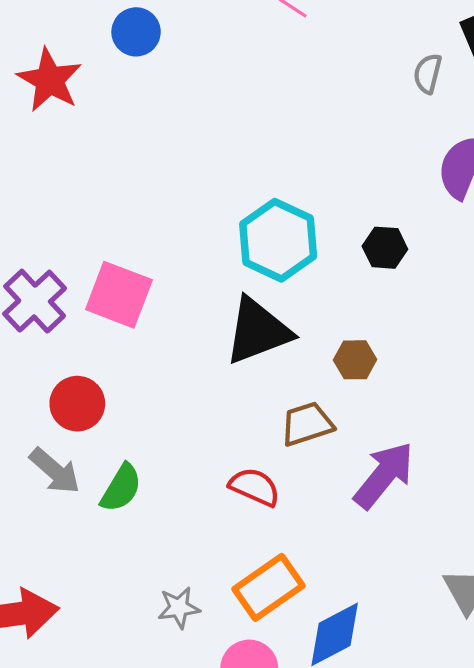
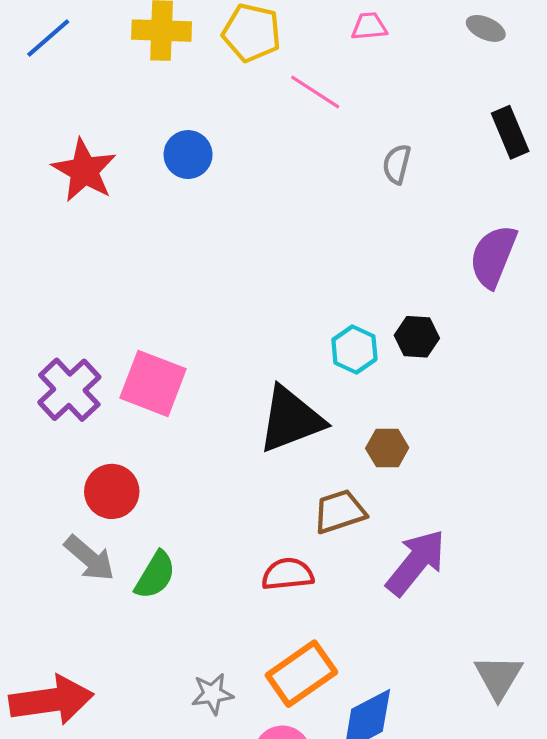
blue circle: (136, 32) -> (188, 155), moved
gray semicircle: (428, 74) -> (397, 164), moved
cyan hexagon: (278, 240) -> (354, 349), moved, size x0.6
red semicircle: (255, 487) -> (288, 574), turned -30

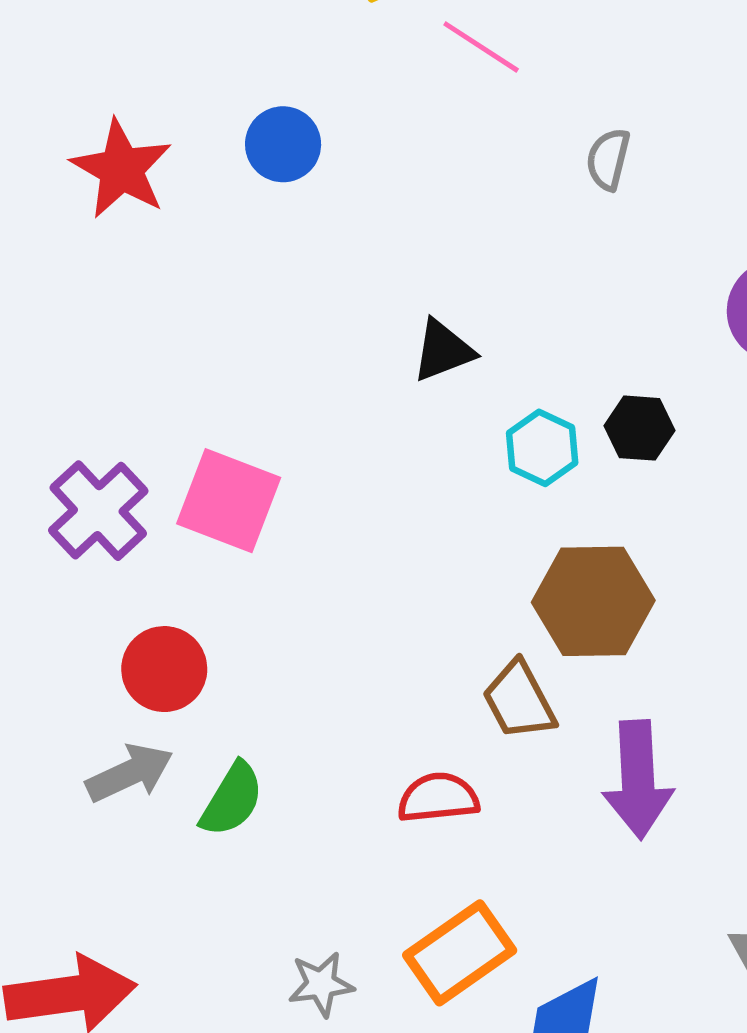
black triangle: (291, 419) -> (443, 351), moved, size x0.6
brown hexagon: (387, 448) -> (593, 601), size x1.8
brown trapezoid: (340, 512) -> (519, 700), turned -100
gray arrow: (90, 558) -> (130, 773), turned -66
purple arrow: (416, 562) -> (638, 780), turned 138

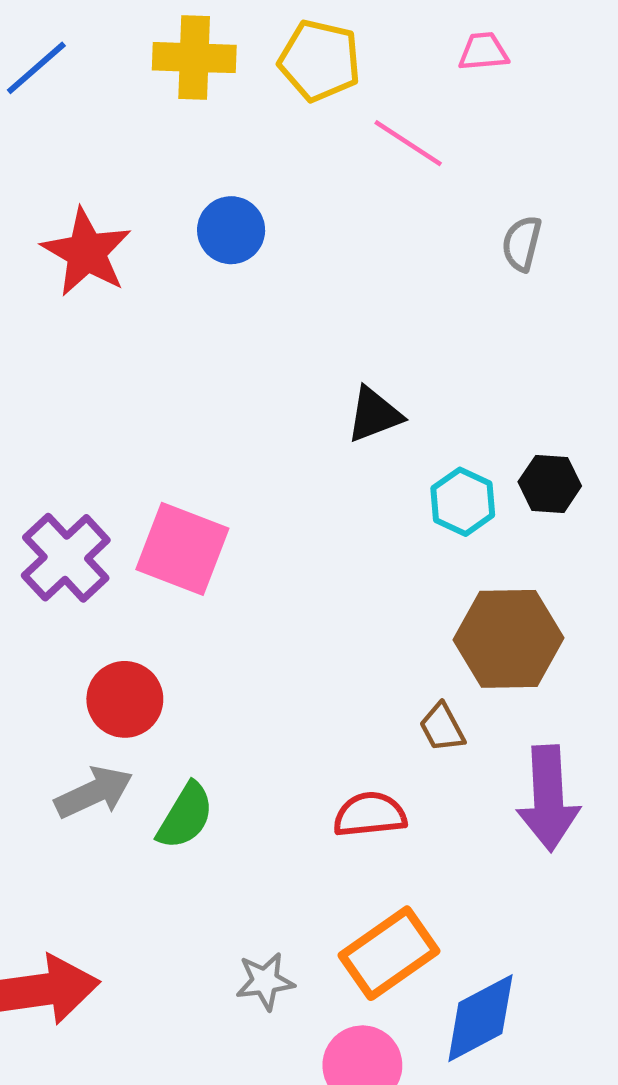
brown trapezoid: (519, 700) -> (442, 727), size x0.7

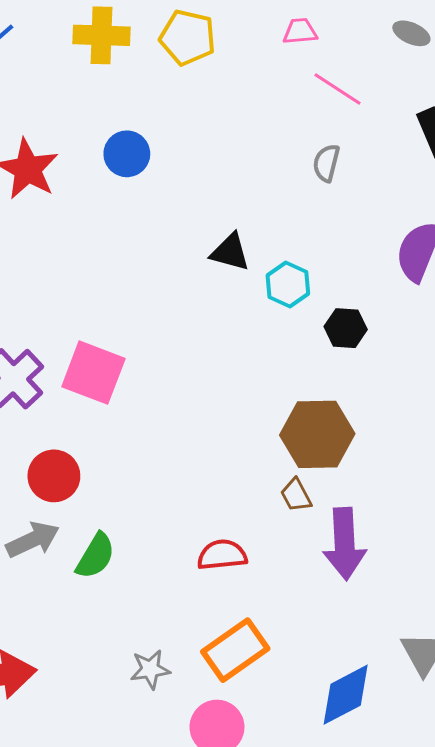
pink line: (408, 143) -> (337, 89), moved
black triangle: (374, 415) -> (230, 252), moved, turned 36
cyan hexagon: (463, 502) -> (288, 284), moved
brown trapezoid: (442, 727) -> (296, 495), moved
blue diamond: (480, 1018) -> (346, 695), moved

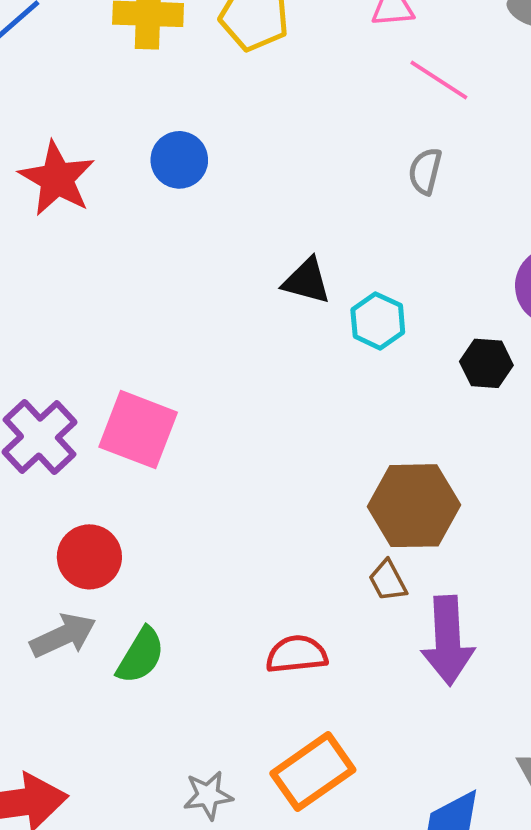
black hexagon: (346, 328) -> (486, 363), moved

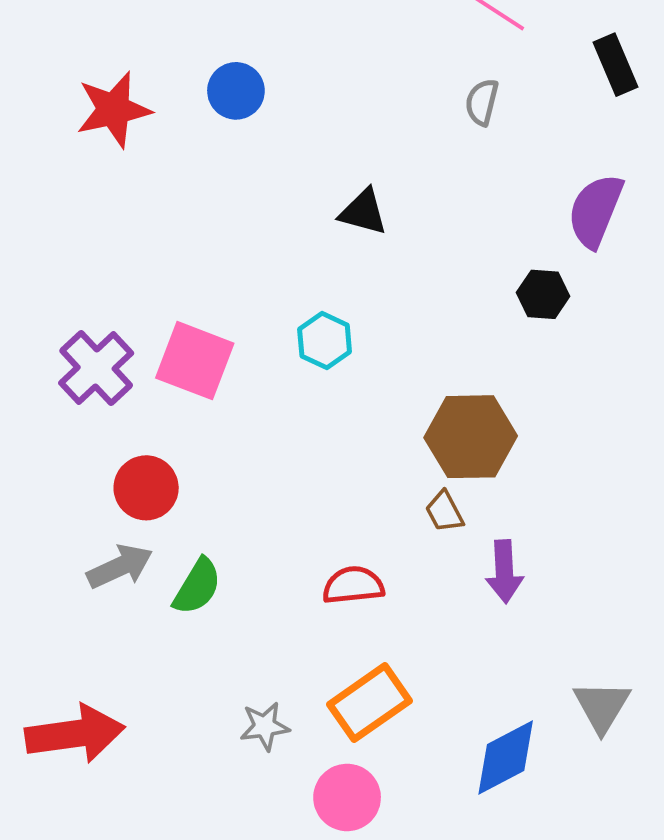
red star: (57, 179) -> (114, 110), turned 30
cyan hexagon: (378, 321) -> (325, 341), moved
purple arrow: (448, 641) -> (504, 572), size x0.7

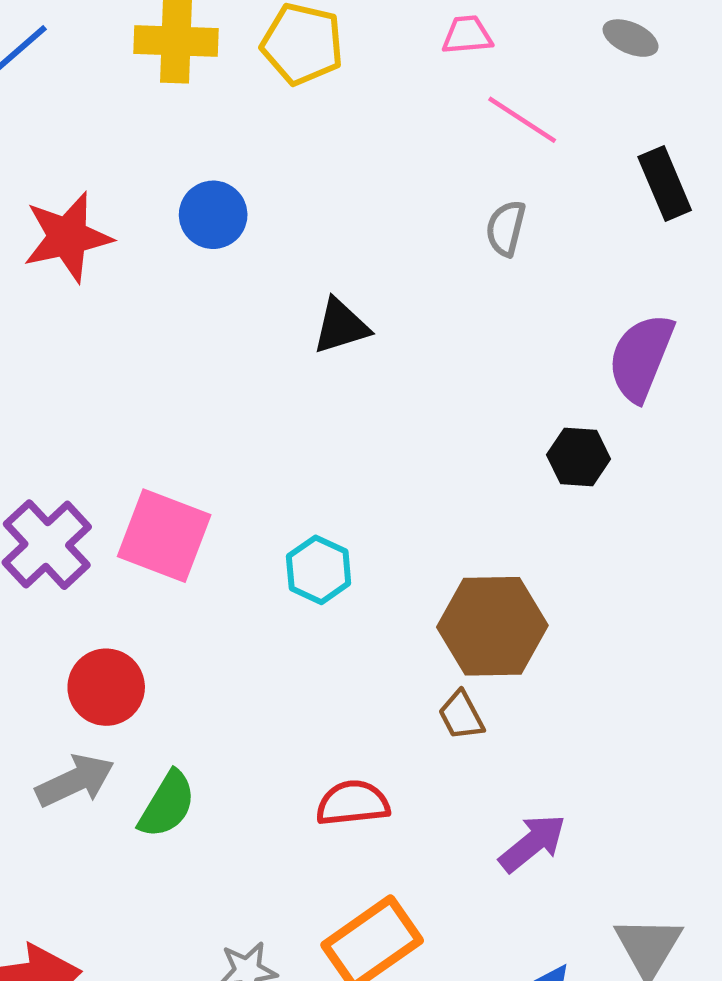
black triangle: (363, 212) -> (341, 326), moved, turned -32
cyan hexagon: (325, 341) -> (319, 570), moved
purple arrow: (504, 572) -> (532, 843), moved, turned -126

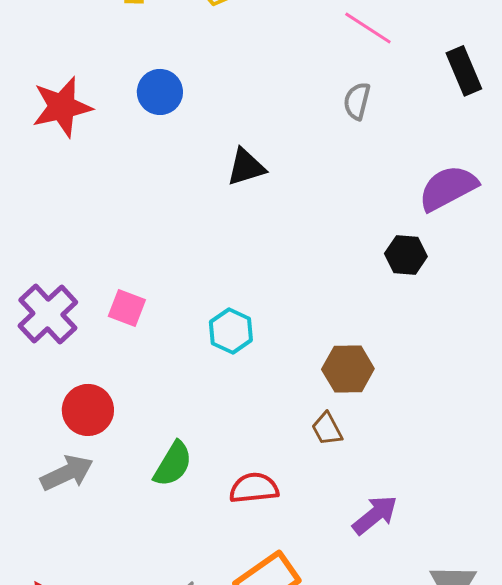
purple semicircle: (641, 357) -> (448, 188), turned 40
pink square: (164, 536) -> (127, 308), size x0.6
brown hexagon: (492, 626) -> (348, 369), size x0.7
green semicircle: (167, 804) -> (173, 464), moved

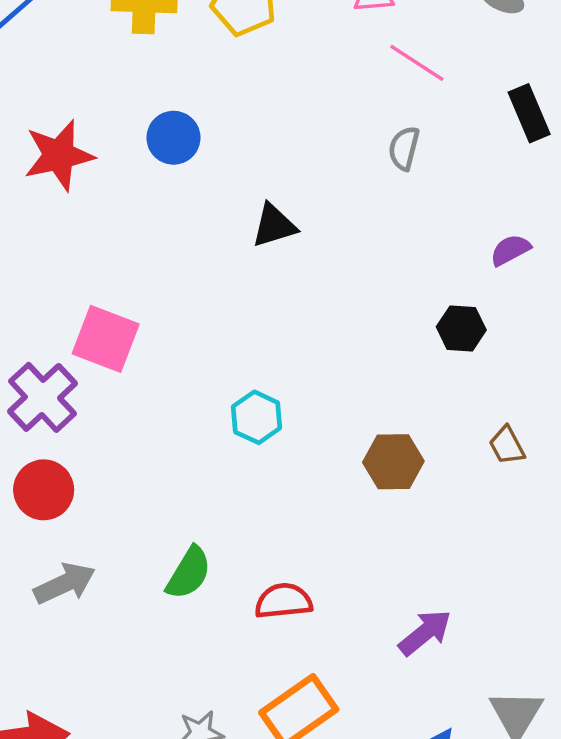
purple semicircle: (448, 188) -> (510, 250), size x0.6
pink square: (127, 308) -> (106, 339), moved, size x1.5
red circle: (88, 410) -> (44, 490), moved
brown trapezoid: (327, 429) -> (507, 445), moved

